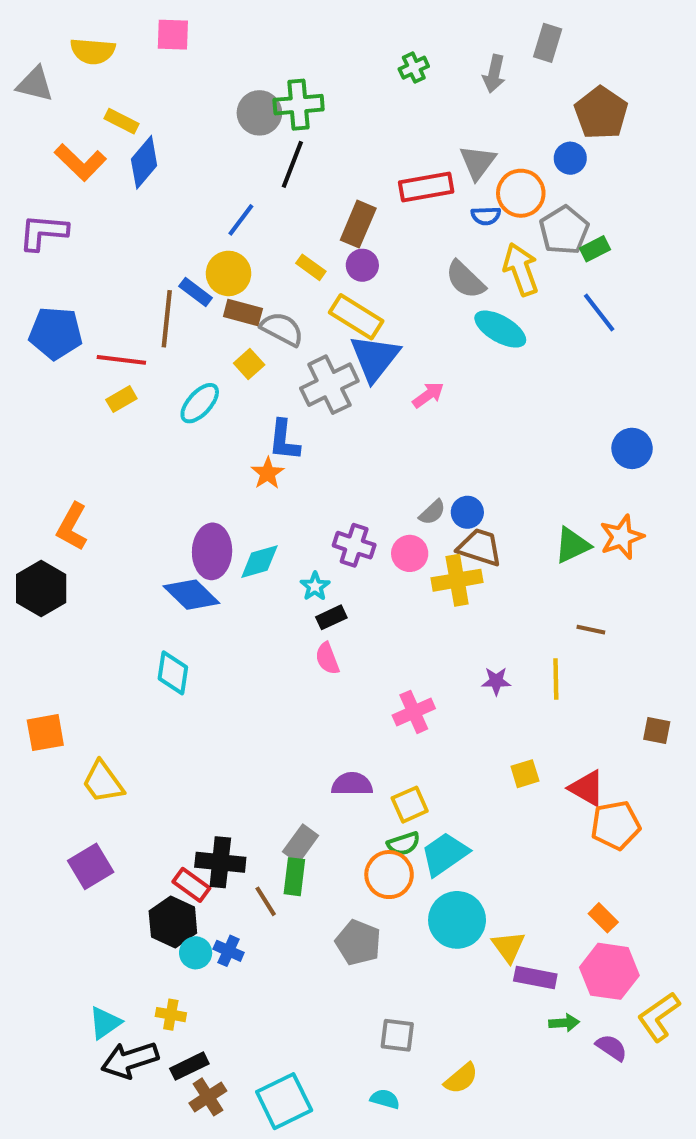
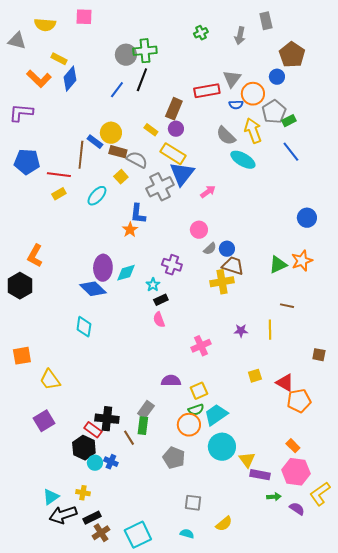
gray rectangle: (548, 43) -> (266, 21), turned -30
blue line: (241, 220) -> (117, 90), moved
pink circle: (410, 553) -> (199, 230), moved

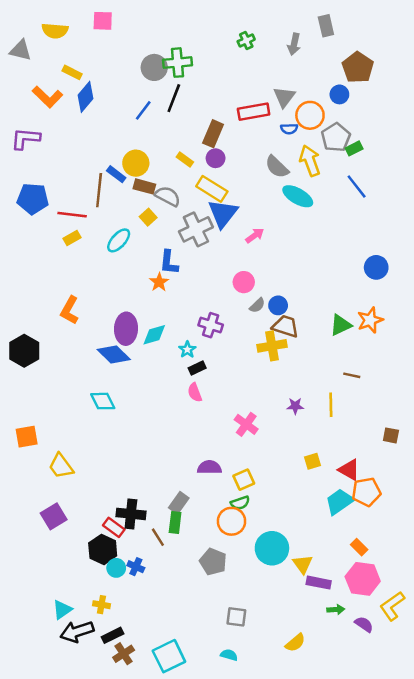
orange L-shape: (35, 256) -> (70, 310), moved
cyan diamond: (84, 327) -> (103, 401), turned -35
pink cross: (201, 346) -> (246, 424), turned -30
cyan trapezoid: (216, 415) -> (339, 502), moved
yellow semicircle: (224, 524) -> (295, 643), moved

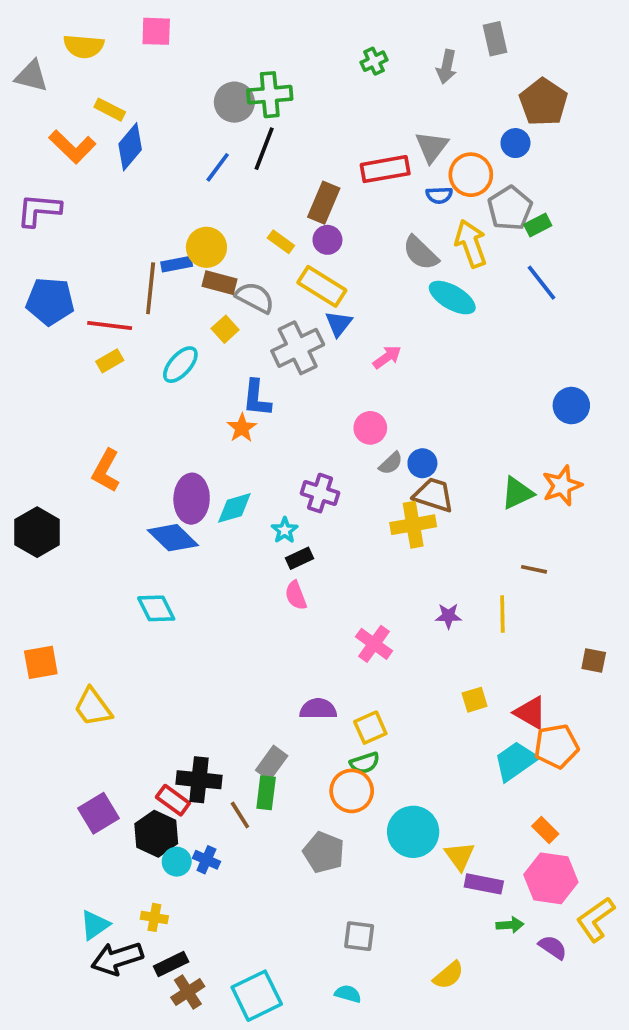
blue rectangle: (116, 174) -> (177, 264), turned -48
blue triangle: (223, 213) -> (339, 324), size x0.6
purple square: (54, 516) -> (98, 813), moved

